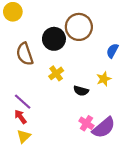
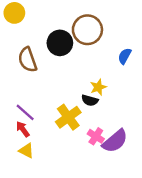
yellow cross: (56, 73) -> (68, 117), moved, size x1.5
yellow star: (104, 79) -> (98, 87), moved
yellow triangle: (24, 136) -> (26, 151), turned -48

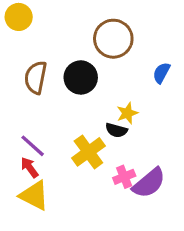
black circle: (60, 43) -> (81, 77), moved
brown semicircle: (28, 60) -> (36, 77), turned 30
pink cross: (96, 136) -> (124, 177), turned 35
yellow triangle: (26, 151) -> (34, 195), size x1.5

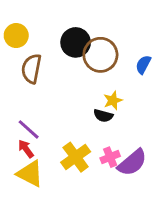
yellow circle: (19, 17) -> (16, 36), moved
brown circle: (113, 39) -> (100, 55), moved
black circle: (81, 77) -> (76, 42), moved
yellow cross: (88, 152) -> (76, 157), moved

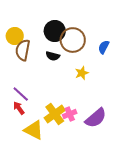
yellow circle: (16, 36) -> (15, 36), moved
black semicircle: (103, 116) -> (53, 56), moved
pink cross: (110, 157) -> (70, 114), moved
yellow triangle: (30, 174) -> (34, 130), moved

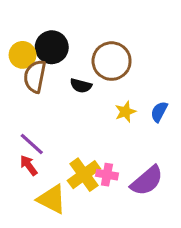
black circle: (55, 31) -> (52, 47), moved
blue semicircle: (104, 47) -> (159, 112), moved
pink cross: (70, 114) -> (107, 175), turned 32

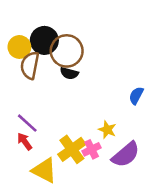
brown circle: (112, 61) -> (67, 51), moved
yellow star: (125, 112) -> (107, 130), moved, turned -30
pink cross: (107, 175) -> (92, 149), turned -36

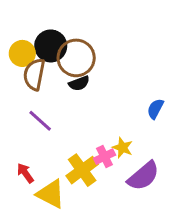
black semicircle: (69, 73) -> (79, 83), turned -36
purple line: (27, 123) -> (40, 121), moved
red arrow: (25, 141) -> (25, 173), moved
pink cross: (92, 149) -> (105, 157), moved

